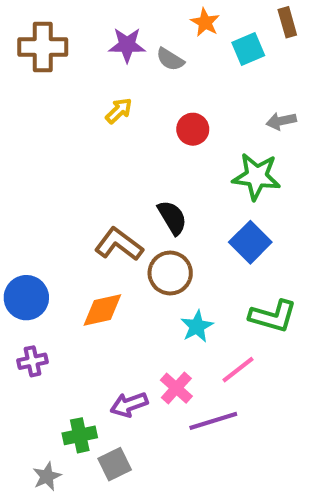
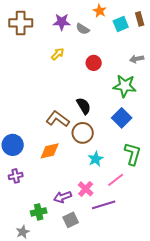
brown rectangle: (287, 22) -> (140, 19), moved
green L-shape: (273, 316) -> (133, 154), turned -90
gray square: (115, 464) -> (71, 220), moved

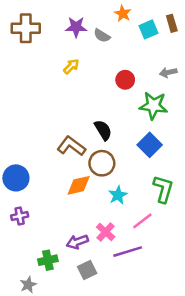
red circle: (94, 63) -> (125, 80), moved
orange diamond: (50, 151) -> (79, 185), moved

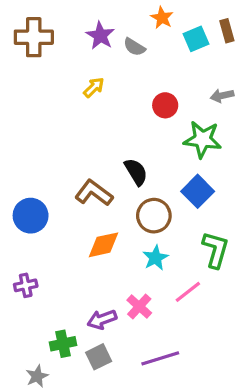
purple star: (76, 27) -> (100, 36), turned 30
brown circle: (102, 163) -> (154, 216), moved
blue circle: (16, 178) -> (31, 216), moved
purple line: (128, 252) -> (160, 358), moved
gray square: (87, 270) -> (99, 357), moved

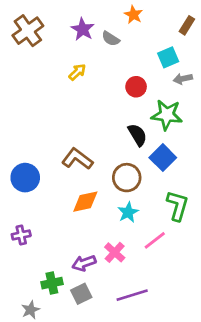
brown rectangle: (227, 31) -> (187, 25), turned 48
brown cross: (34, 37) -> (28, 31), turned -36
cyan square: (196, 39) -> (168, 57), moved
black semicircle: (136, 172) -> (137, 135), moved

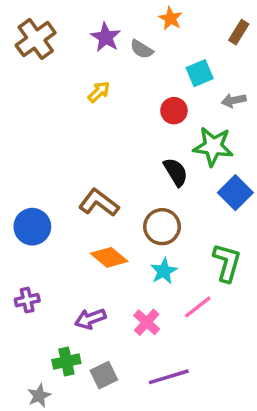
cyan square: (168, 57) -> (200, 73), moved
blue square: (163, 158) -> (235, 193), moved
orange diamond: (85, 202) -> (109, 257), turned 52
purple arrow: (84, 263) -> (90, 319), moved

